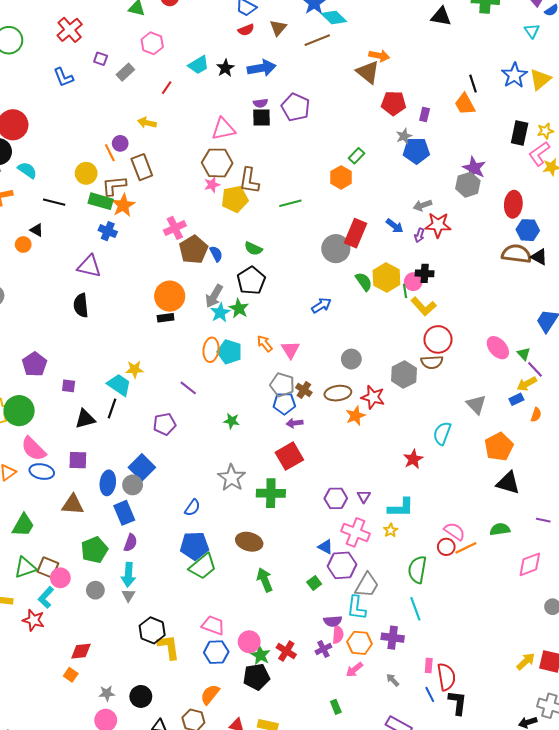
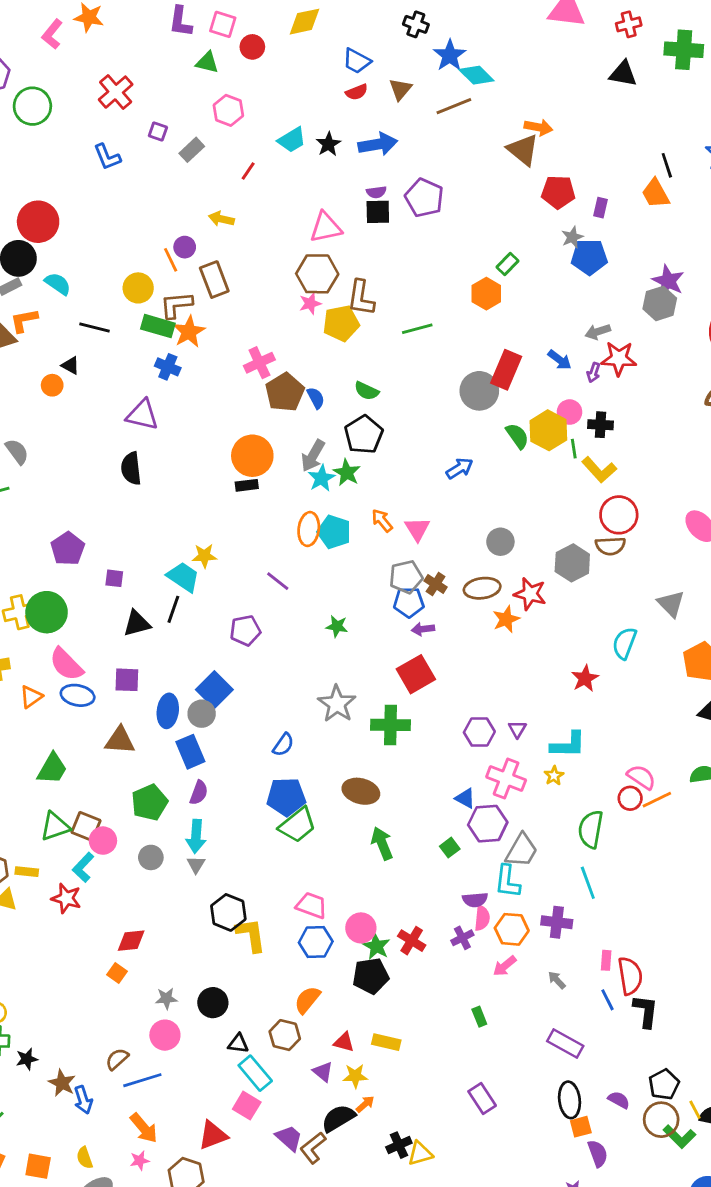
pink circle: (413, 282) -> (570, 412), moved
gray pentagon: (282, 385) -> (406, 577), turned -30

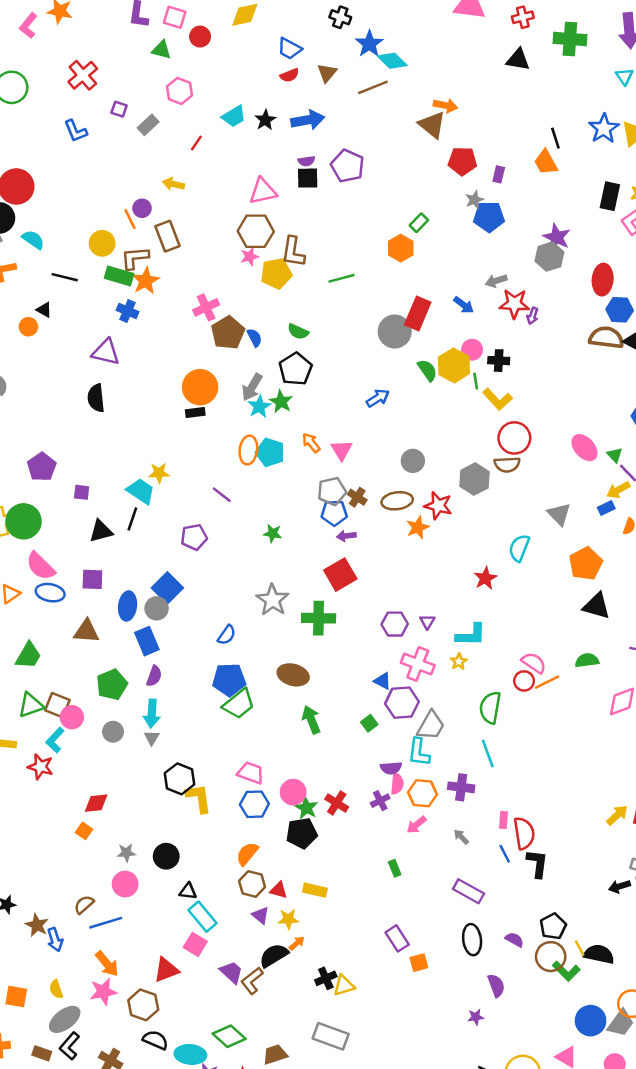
purple arrow: (593, 373) -> (533, 316), moved
brown hexagon: (285, 1035) -> (252, 884), moved
orange square: (581, 1127) -> (419, 963), moved
pink star: (140, 1161) -> (103, 992), size x1.6

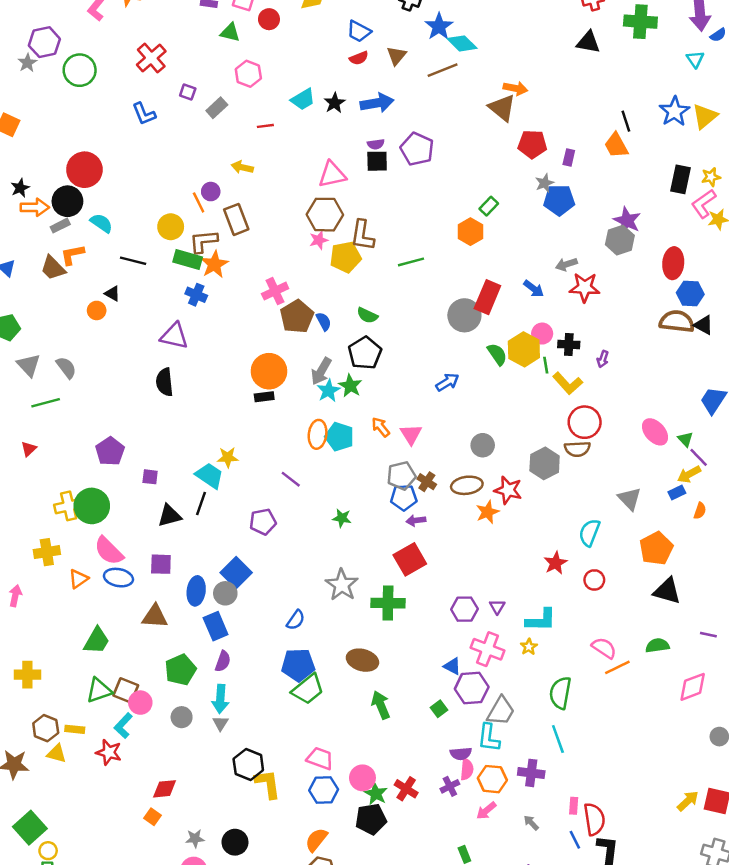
red line: (196, 143) -> (265, 126), turned 49
purple arrow: (533, 316) -> (603, 359), moved
red circle: (524, 681) -> (594, 580), moved

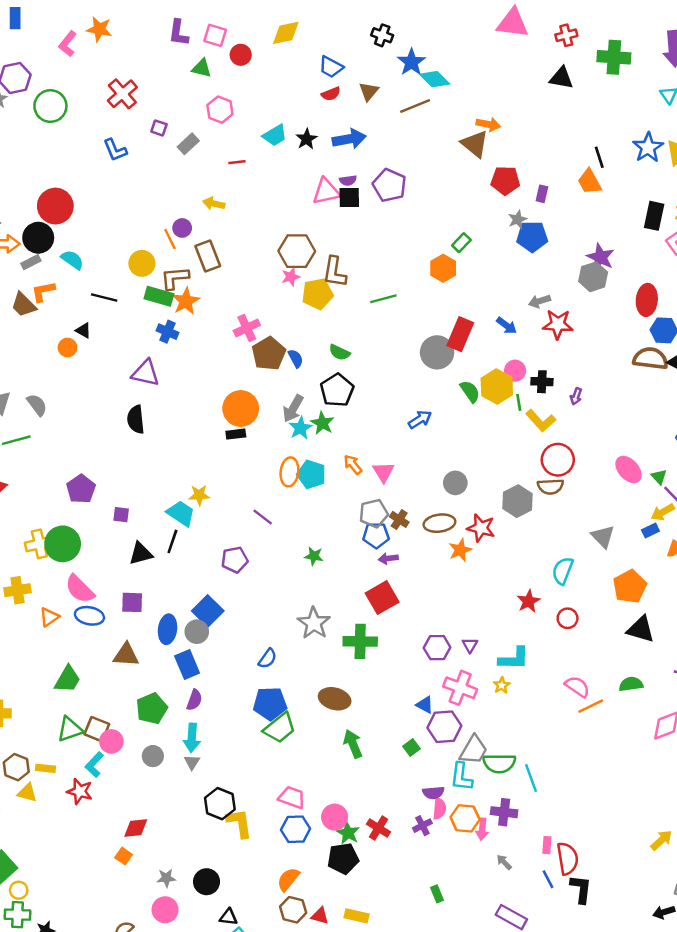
pink triangle: (332, 175) -> (326, 191), moved
green semicircle: (560, 693) -> (499, 763), moved, turned -100
pink arrow: (486, 811) -> (482, 829), moved, turned -45

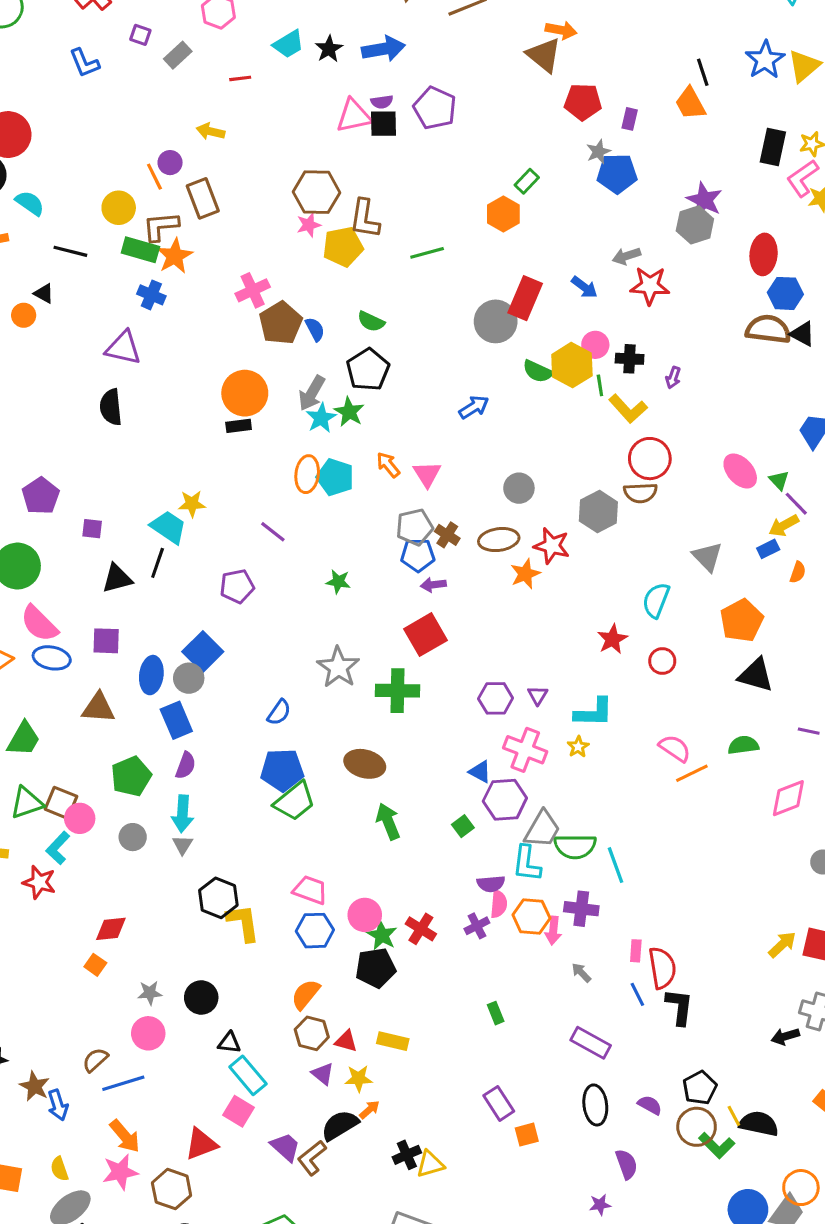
green semicircle: (470, 391) -> (538, 371), turned 150

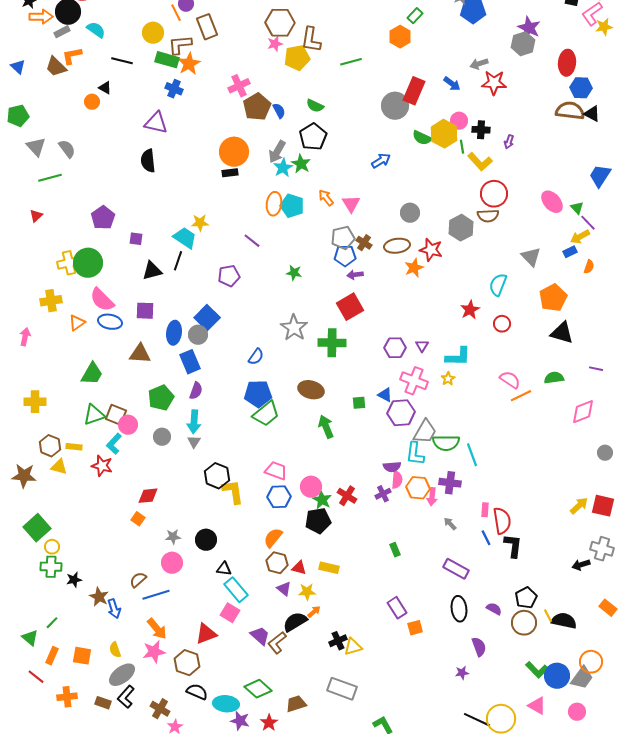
green square: (463, 826) -> (359, 403), moved, turned 32
green L-shape: (717, 1145) -> (537, 670), moved

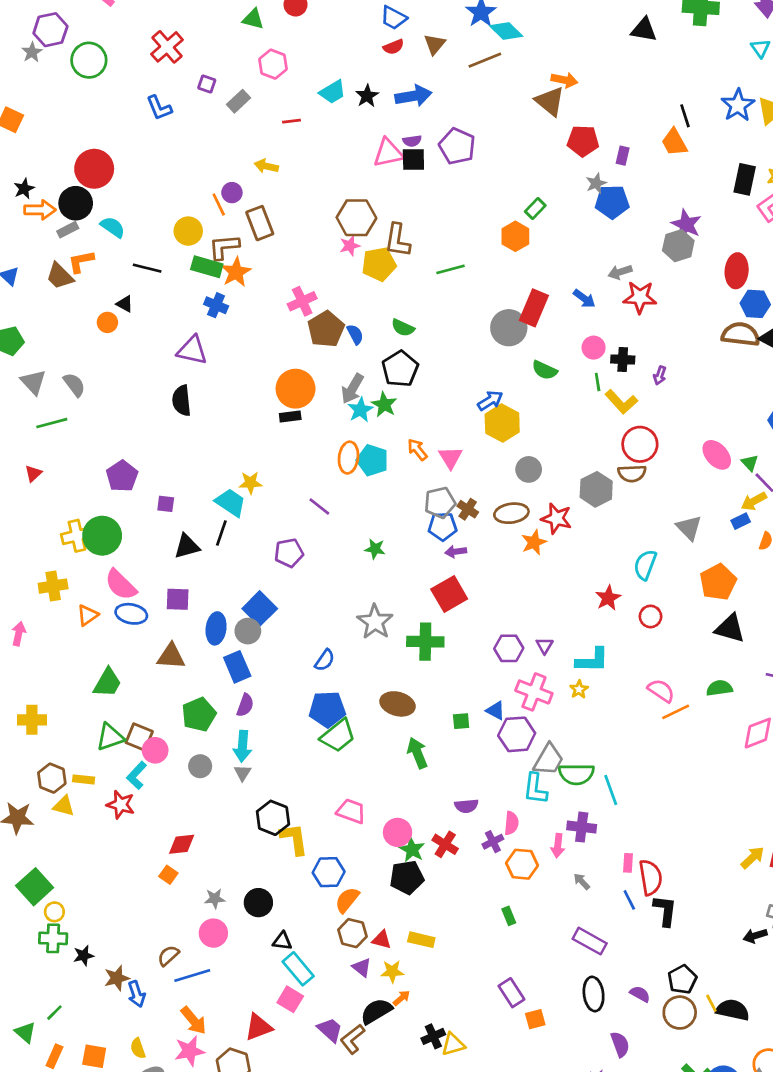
yellow hexagon: (444, 134) -> (502, 423), moved
purple semicircle: (392, 467) -> (466, 806), moved
orange hexagon: (418, 488) -> (522, 864), moved
blue hexagon: (279, 497) -> (329, 872), moved
brown star: (99, 597) -> (117, 978), turned 30

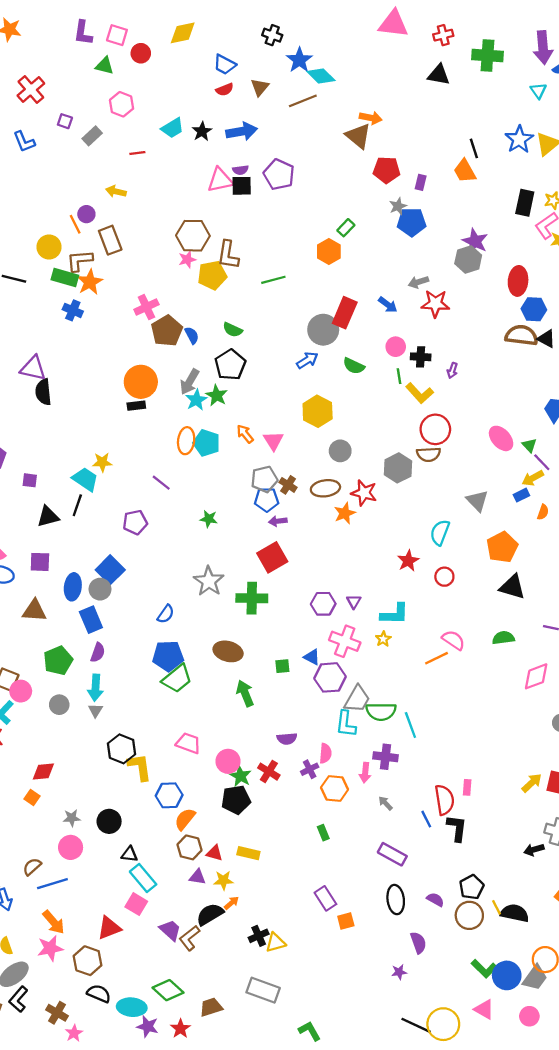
purple triangle: (192, 350) -> (33, 368), moved
blue arrow: (490, 401) -> (307, 360), moved
orange line: (676, 712) -> (436, 658), moved
pink rectangle: (628, 863) -> (467, 787), moved
purple triangle: (362, 968) -> (197, 877), turned -30

